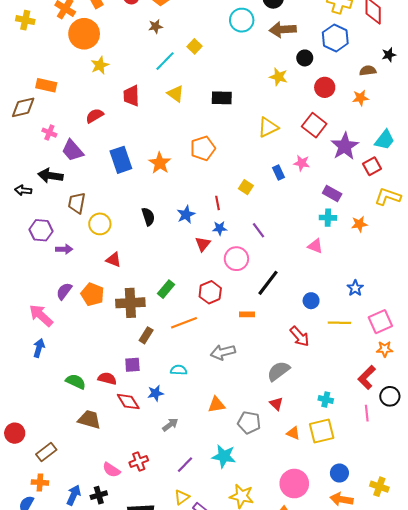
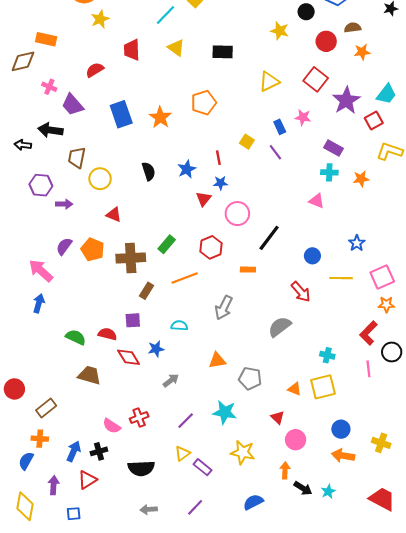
brown semicircle: (368, 71) -> (353, 28), moved
purple line: (259, 230) -> (275, 152), moved
gray arrow: (223, 352) -> (224, 308), turned -50
red triangle: (276, 404) -> (278, 418), moved
pink circle: (294, 484) -> (296, 440), size x0.7

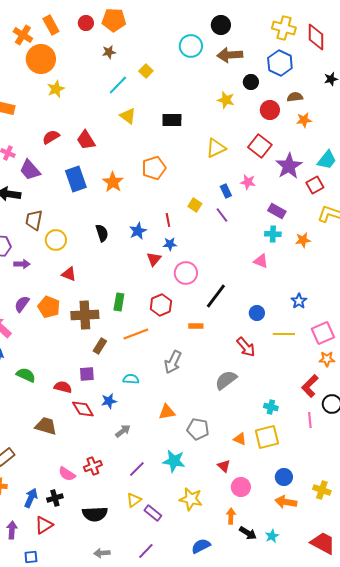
red trapezoid: (132, 50) -> (86, 140), moved, turned -30
green rectangle: (167, 244) -> (119, 302), turned -30
green semicircle: (76, 337) -> (26, 375), moved

